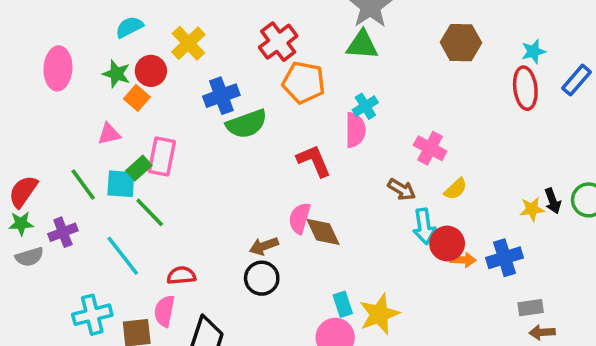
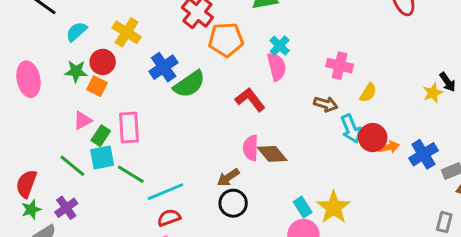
green rectangle: (139, 168) -> (101, 136), moved
cyan line: (123, 256) -> (165, 192), moved, turned -60
blue cross: (505, 258) -> (423, 154), moved

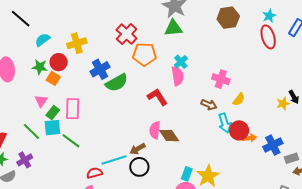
yellow cross: (127, 32) -> (77, 43), turned 36
pink triangle: (83, 120) -> (41, 101), turned -32
cyan line: (165, 192) -> (114, 160), moved
cyan rectangle: (303, 207) -> (187, 174), turned 48

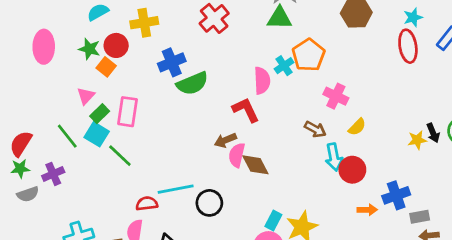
orange pentagon: (144, 54) -> (309, 55), moved, turned 30
pink semicircle: (178, 76) -> (262, 81), moved
cyan square: (52, 128) -> (97, 134), turned 30
orange arrow: (249, 138) -> (367, 210), moved
brown arrow: (138, 149) -> (225, 140), moved

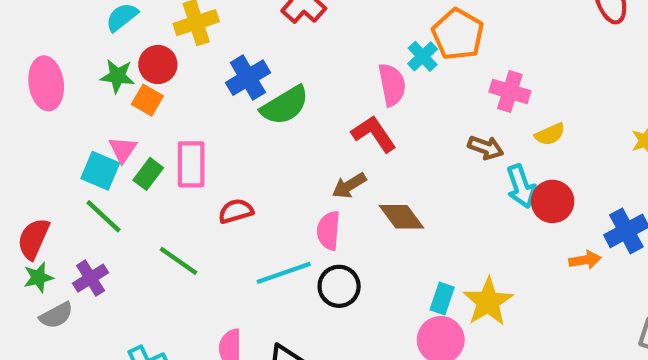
yellow semicircle: (357, 127) -> (550, 134), turned 30
cyan square: (97, 134) -> (100, 171), moved
pink semicircle: (237, 155) -> (329, 231), moved
green line: (120, 156) -> (178, 261), moved
red semicircle: (147, 204) -> (236, 211), moved

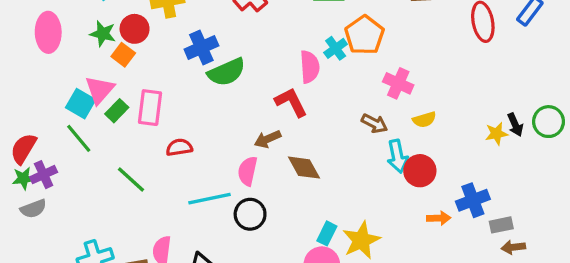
pink triangle: (123, 150) -> (100, 90), size x1.4
purple cross: (91, 278) -> (44, 175), moved

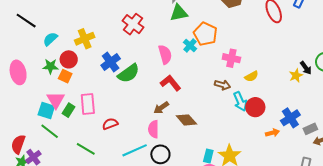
pink semicircle: (310, 67) -> (165, 54), moved

